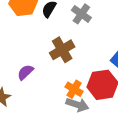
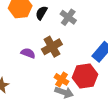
purple semicircle: (25, 72) -> (28, 53), moved, turned 64

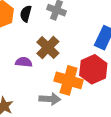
orange cross: (62, 79) -> (69, 80), size x1.6
gray arrow: (64, 92) -> (50, 99), moved

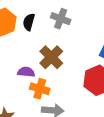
orange cross: (69, 80) -> (40, 89), moved, size x0.7

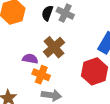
black semicircle: (29, 22) -> (47, 13), moved

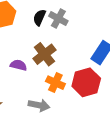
orange cross: (41, 75) -> (55, 83), moved

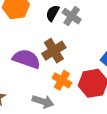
purple semicircle: (18, 65) -> (27, 59), size x1.6

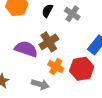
gray cross: (72, 16) -> (72, 14), moved

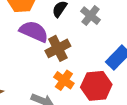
purple semicircle: (26, 49) -> (34, 31), moved

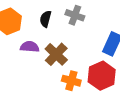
purple semicircle: (34, 31) -> (30, 47), size x0.7

